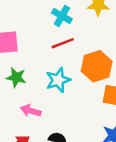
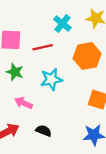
red line: (63, 43) -> (43, 47), moved
orange hexagon: (97, 66) -> (87, 56), moved

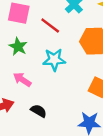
red line: (43, 47) -> (50, 25), turned 42

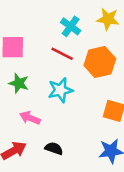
red line: (50, 25) -> (62, 54), moved

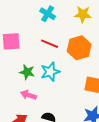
cyan cross: (71, 26) -> (48, 14), moved
green star: (19, 83) -> (27, 72), moved

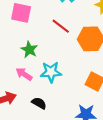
cyan star: (50, 72) -> (51, 72), moved

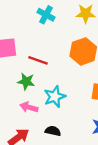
red line: (61, 26) -> (38, 60), moved

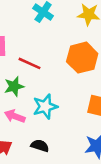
green star: (26, 81) -> (14, 86), turned -30

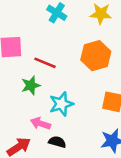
pink arrow: (15, 116) -> (40, 123), moved

